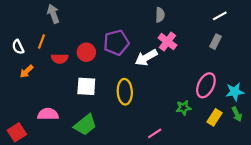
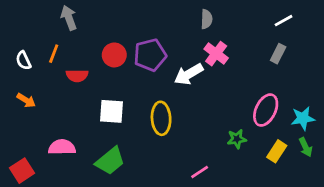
red circle: (86, 52) -> (114, 55), moved
orange arrow: (27, 71) -> (26, 100), moved, turned -104

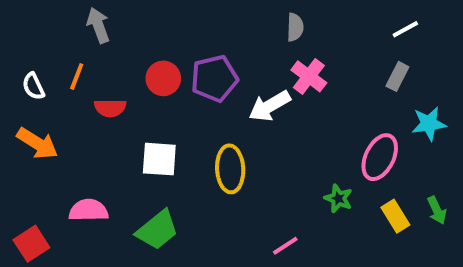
orange arrow: (26, 100) -> (37, 143), size x1.5
cyan star: (303, 118) -> (429, 124), moved
green star: (237, 139) -> (338, 198), turned 30
yellow rectangle: (277, 151) -> (395, 216), turned -65

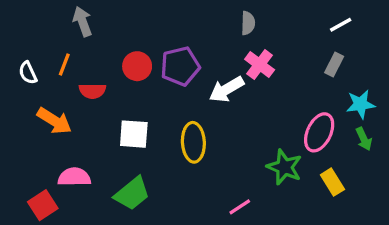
orange arrow: (37, 143) -> (54, 121), moved
green star: (338, 198) -> (284, 167), size x1.5
green arrow: (437, 210) -> (364, 139), moved
red square: (31, 244) -> (43, 205), moved

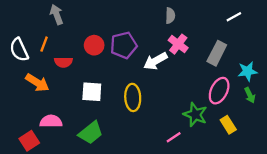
gray rectangle: (334, 65) -> (217, 53), moved, size x1.5
white semicircle: (28, 73) -> (19, 50), size x1.5
pink line: (240, 207) -> (174, 137), moved

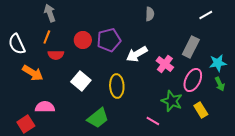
orange line: (44, 44) -> (47, 37), moved
pink cross: (178, 44) -> (165, 64), moved
white square: (92, 92) -> (81, 81), turned 36
green trapezoid: (91, 133) -> (98, 118), moved
pink line: (174, 137) -> (153, 121), turned 64

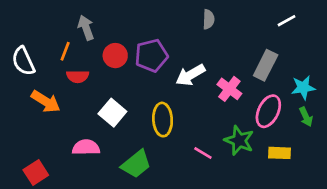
gray arrow: (50, 13) -> (86, 28), moved
pink semicircle: (45, 107) -> (86, 147), moved
yellow rectangle: (201, 110) -> (279, 153), turned -56
pink line: (153, 121) -> (203, 153), moved

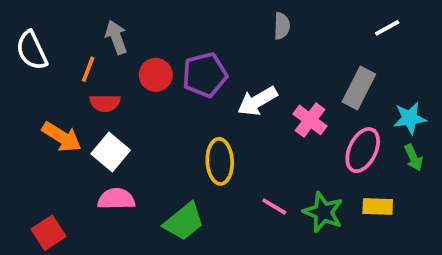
white semicircle: (23, 61) -> (32, 50), moved
white square: (112, 113) -> (111, 152), moved
green star: (239, 140) -> (323, 212), moved

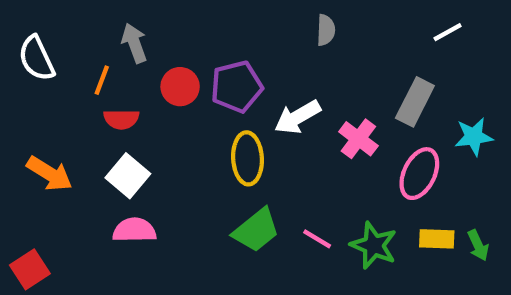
orange arrow: (62, 137) -> (50, 174), moved
green arrow: (413, 158) -> (478, 245), moved
yellow ellipse: (220, 161) -> (247, 158), moved
green trapezoid: (184, 222) -> (256, 230), moved
red square: (49, 233) -> (30, 269), moved

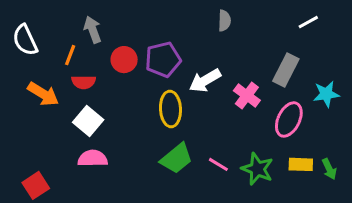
orange arrow: (50, 174) -> (43, 94), moved
red square: (30, 269) -> (36, 185), moved

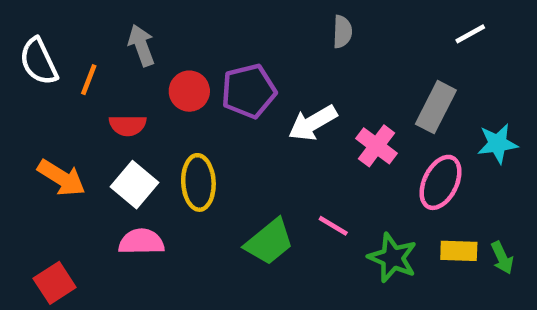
orange line: (70, 55) -> (89, 80), moved
orange arrow: (43, 94) -> (61, 178), moved
yellow ellipse: (170, 109) -> (198, 182), moved
pink line: (218, 164) -> (333, 226), moved

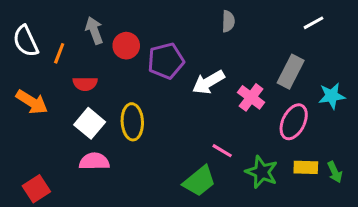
red circle: (189, 91) -> (126, 46), moved
orange arrow: (61, 178) -> (32, 102), moved
green trapezoid: (269, 242) -> (199, 181), moved

